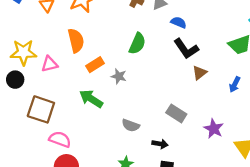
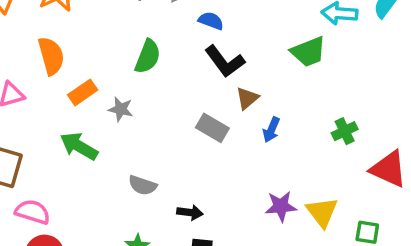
blue arrow: (235, 85) -> (271, 130), moved
gray rectangle: (176, 113) -> (212, 128), moved
purple star: (214, 129) -> (281, 206), moved, turned -30

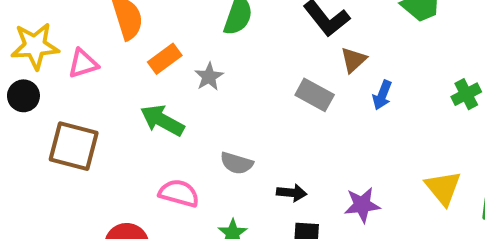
gray star: (121, 109) -> (209, 77), turned 30
purple star: (281, 206) -> (362, 205), moved
pink semicircle: (33, 212) -> (179, 193), moved

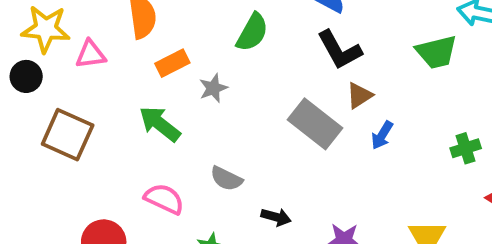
gray rectangle: (315, 95) -> (315, 124), size x1.4

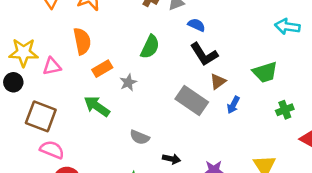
green trapezoid: (437, 52) -> (265, 72), moved
pink semicircle: (164, 199) -> (52, 150), moved

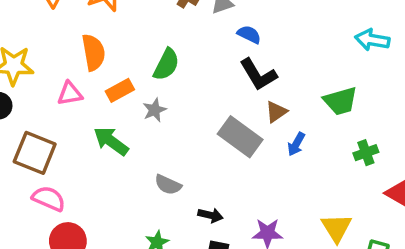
green semicircle: (150, 47) -> (166, 65), moved
pink triangle: (52, 66) -> (70, 94), moved

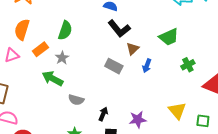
orange semicircle: (93, 52) -> (22, 30), turned -145
gray rectangle: (240, 137) -> (114, 66), size x0.7
green arrow: (111, 141) -> (53, 78), moved
black arrow: (210, 215) -> (103, 114), turned -72

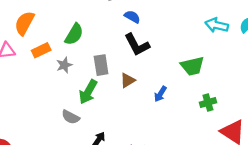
brown triangle: (133, 49) -> (128, 80), moved
gray rectangle: (114, 66) -> (101, 65), moved, turned 42
green arrow: (53, 78) -> (88, 92), moved, turned -100

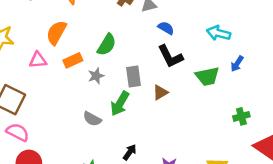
cyan arrow: (217, 25) -> (218, 33), moved
green trapezoid: (192, 66) -> (207, 76), moved
blue arrow: (160, 94) -> (237, 64), moved
gray semicircle: (71, 117) -> (92, 119), moved

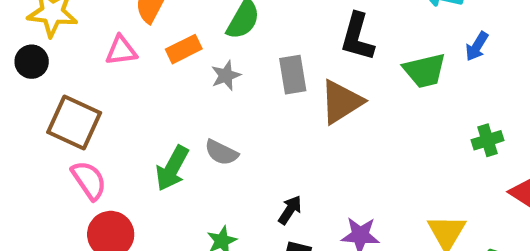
black L-shape: (170, 56) -> (357, 37), turned 44
brown triangle: (160, 92) -> (341, 102), size x1.6
green arrow: (120, 104) -> (172, 168), moved
pink semicircle: (18, 132) -> (89, 180), turned 30

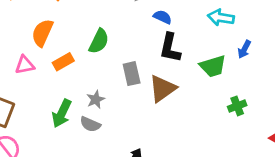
gray star: (226, 76) -> (96, 99), moved
green cross: (487, 140) -> (237, 106), moved
green arrow: (172, 168) -> (62, 113), moved

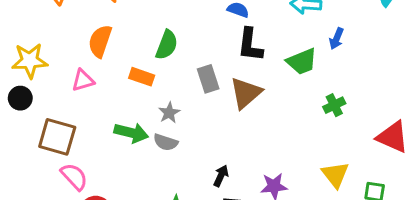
orange rectangle: (63, 62) -> (142, 77), moved, turned 54
green arrow: (62, 113) -> (131, 133), turned -96

